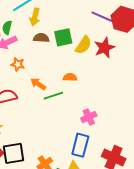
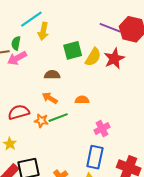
brown semicircle: (41, 38) -> (52, 75), moved
orange star: (18, 64) -> (41, 121), moved
orange semicircle: (70, 77) -> (82, 100), moved
green line: (53, 96) -> (58, 118), moved

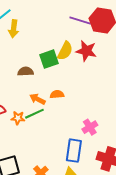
green square: (73, 50) -> (49, 59), moved
red star: (114, 59) -> (86, 51), turned -30
orange arrow: (50, 98) -> (37, 99), moved
pink cross: (102, 129) -> (90, 127), moved

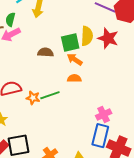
yellow semicircle: (65, 51) -> (87, 36), turned -30
orange arrow: (37, 99) -> (75, 59), moved
blue rectangle: (74, 151) -> (100, 136), moved

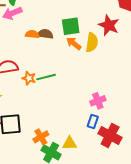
yellow semicircle: (87, 36) -> (92, 42), moved
orange semicircle: (74, 78) -> (32, 34), moved
blue rectangle: (100, 136) -> (93, 122), size x0.6

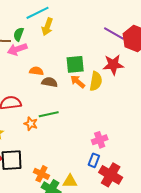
red star: (109, 25) -> (113, 65), turned -30
brown semicircle: (45, 34) -> (49, 82), moved
orange star: (29, 78) -> (31, 124), moved
orange cross: (41, 137) -> (41, 174), turned -35

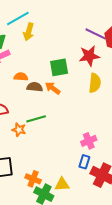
red star: (113, 65) -> (89, 56), moved
yellow semicircle: (96, 81) -> (95, 83), moved
orange arrow: (78, 82) -> (53, 88), moved

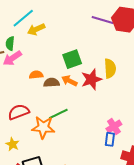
yellow arrow: (29, 32) -> (36, 29), turned 60
red star: (89, 56) -> (91, 79), moved
orange star: (19, 130) -> (43, 127), size x1.6
blue rectangle: (84, 162) -> (110, 139), moved

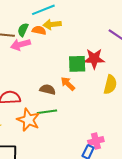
orange semicircle: (36, 75) -> (39, 30), moved
red star: (91, 79) -> (94, 59), moved
brown semicircle: (51, 83) -> (48, 90), moved

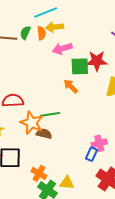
orange semicircle: (39, 30) -> (41, 33), turned 72
pink arrow: (21, 45) -> (62, 49), moved
brown semicircle: (48, 90) -> (44, 134), moved

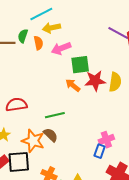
orange semicircle: (41, 33) -> (38, 43), moved
red star: (97, 61) -> (95, 81), moved
orange star: (32, 123) -> (33, 141), moved
brown semicircle: (44, 134) -> (51, 135), turned 35

